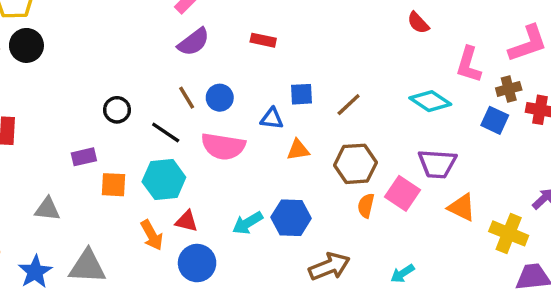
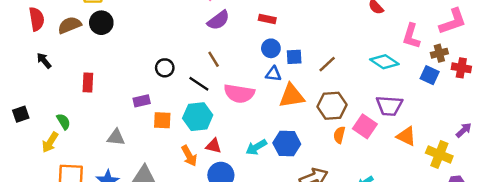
blue circle: (220, 98) -> (271, 48), moved
orange triangle: (298, 150) -> (292, 96), size x1.6

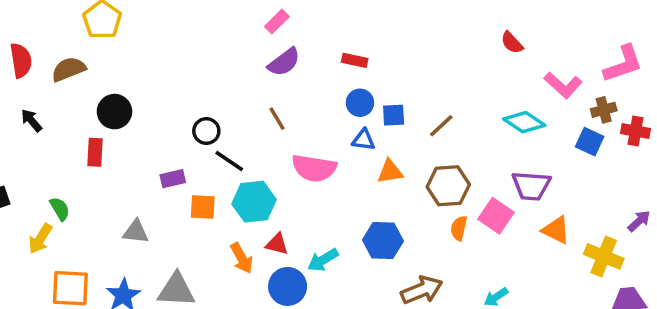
black circle: (101, 23) -> (114, 112), moved
pink L-shape: (411, 36) -> (563, 85), turned -65
black line: (199, 84) -> (229, 161), moved
orange triangle: (292, 96) -> (390, 172), size x0.7
cyan arrow: (256, 147) -> (323, 260), moved

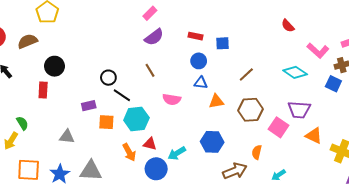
blue square: (394, 115) -> (222, 43), moved
pink semicircle: (314, 168) -> (172, 99), size x0.7
orange semicircle: (459, 228) -> (257, 152), moved

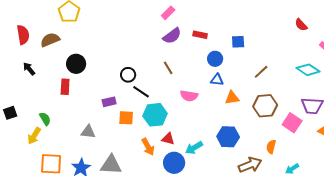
red rectangle: (196, 36) -> (200, 35), moved

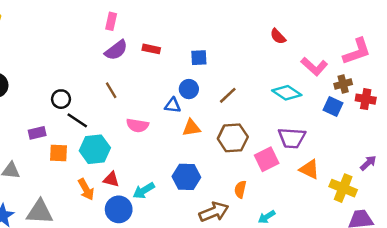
pink rectangle: (168, 13) -> (111, 21), turned -32
blue circle: (215, 59) -> (189, 89), moved
pink square: (292, 123) -> (267, 159), turned 30

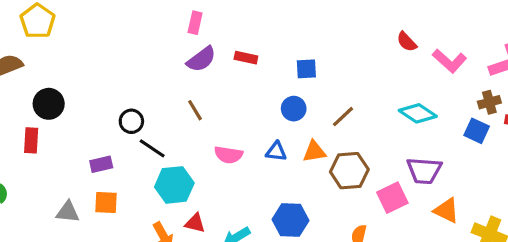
pink L-shape: (314, 66) -> (450, 61), moved
blue triangle: (173, 105) -> (276, 152), moved
orange triangle: (191, 128) -> (314, 152), moved
orange square: (58, 153) -> (106, 202), moved

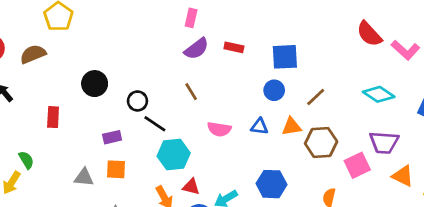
red semicircle: (407, 42) -> (369, 34), size x1.5
blue square: (306, 69) -> (285, 57), size x1.5
black circle: (49, 104) -> (95, 84), moved

